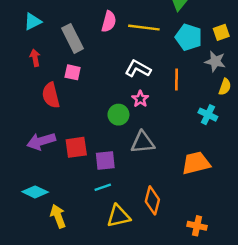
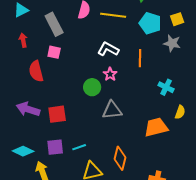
yellow semicircle: (225, 87) -> (180, 112), moved
purple arrow: (41, 141) -> (28, 109), turned 35
purple square: (105, 161) -> (55, 147), moved

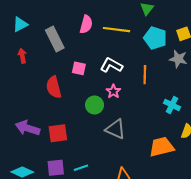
pink square: (54, 52) -> (79, 68), moved
red semicircle: (36, 71) -> (54, 87), moved
gray triangle: (112, 110) -> (115, 129), turned 30

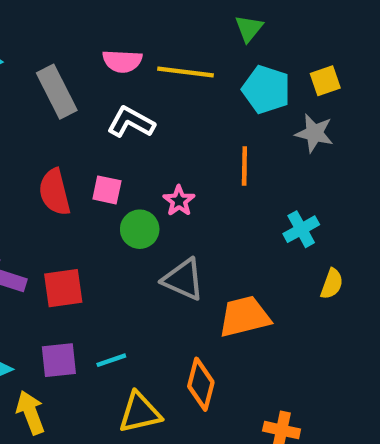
pink semicircle: (86, 24) -> (122, 61), turned 78
white L-shape: (111, 65) -> (131, 122), moved
pink square: (79, 68) -> (107, 190), moved
cyan cross: (172, 105) -> (301, 229), turned 35
orange trapezoid: (162, 147) -> (244, 317), moved

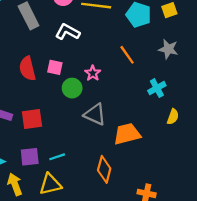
gray star: (314, 133) -> (168, 49), moved
orange line: (244, 166) -> (127, 55), turned -36
yellow triangle: (140, 413) -> (50, 184), moved

